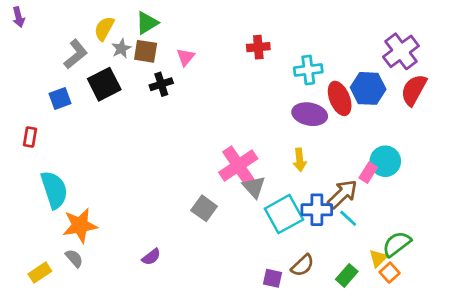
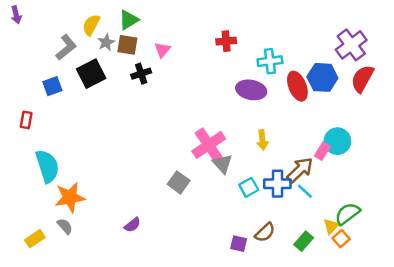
purple ellipse: (310, 114) -> (251, 90), moved
cyan square: (284, 214) -> (249, 187), size x0.6

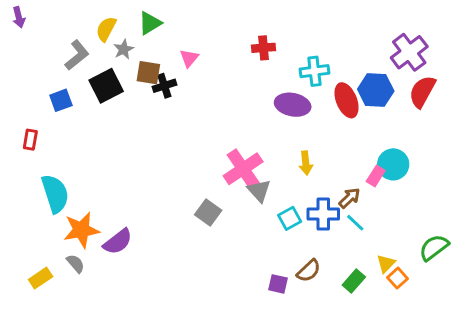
brown square: (127, 45) -> (148, 73), moved
brown arrow: (300, 170) -> (349, 198), size x0.7
green semicircle: (347, 214) -> (434, 247), moved
purple semicircle: (132, 225) -> (118, 242), moved, size x1.5

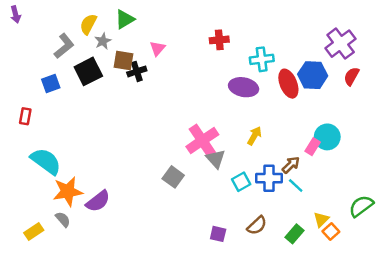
red semicircle: (422, 92) -> (351, 76), size x0.7
yellow arrow: (306, 163) -> (254, 136), turned -144
cyan semicircle: (55, 194) -> (46, 161), turned -36
purple square: (278, 284) -> (218, 234), moved

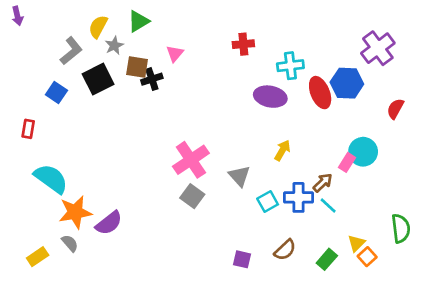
red semicircle: (351, 76) -> (395, 109), moved
blue square: (51, 84) -> (56, 93), turned -36
pink cross: (202, 141) -> (191, 160), moved
green semicircle: (361, 206) -> (401, 228), turned 120

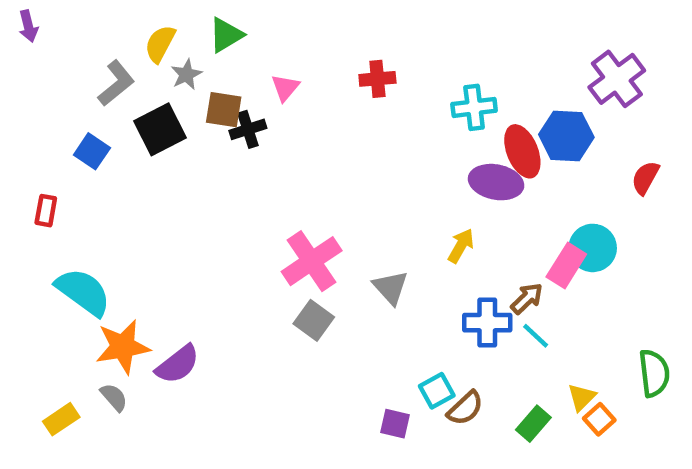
red cross: (243, 44) -> (377, 79), moved
purple ellipse: (270, 97) -> (496, 182), moved
pink rectangle: (347, 162) -> (566, 266), size x1.4
cyan square: (268, 202) -> (437, 391), moved

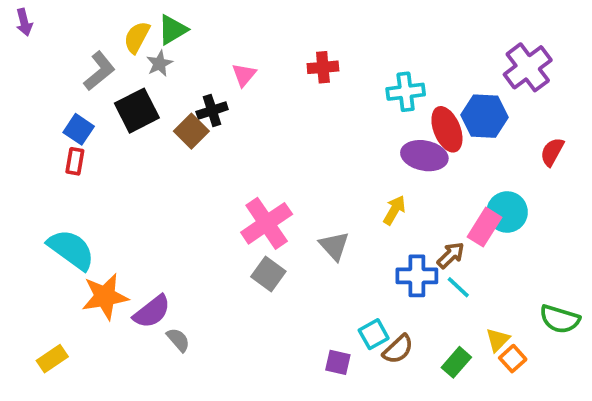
green triangle: (226, 35) -> (173, 30), moved
brown square: (224, 110) -> (191, 131), moved, turned 36
red rectangle: (46, 211) -> (75, 161), moved
green semicircle: (654, 373) -> (560, 319), turned 114
gray semicircle: (114, 397) -> (178, 340), moved

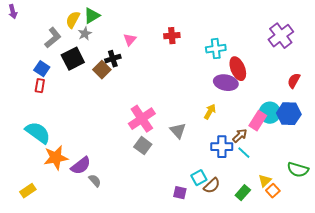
blue hexagon: (485, 116) -> (289, 114), moved

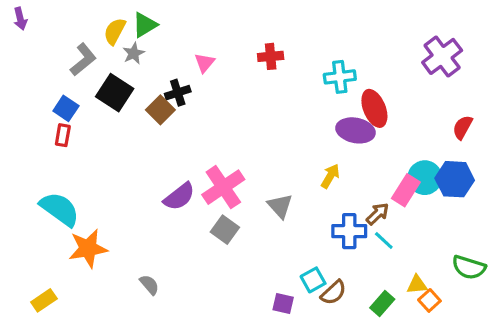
black square: (73, 59) -> (115, 93), turned -30
purple semicircle: (81, 166) -> (179, 197), moved
yellow triangle: (265, 181) -> (417, 285), turned 40

